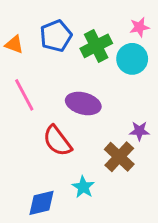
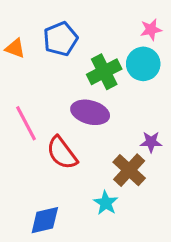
green cross: (96, 46) -> (104, 72), moved
pink line: (24, 95) -> (26, 123), moved
cyan star: (83, 187) -> (106, 203), moved

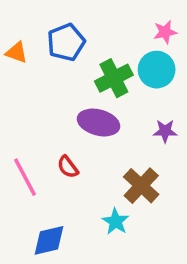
pink line: (26, 123) -> (25, 177), moved
purple star: (151, 142) -> (165, 131), moved
red semicircle: (62, 153) -> (68, 167), size x0.6

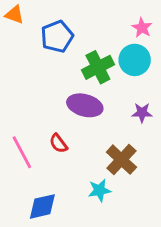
pink star: (165, 32) -> (142, 28), turned -30
orange triangle: (17, 53) -> (14, 15), moved
cyan star: (116, 222) -> (99, 190), turned 30

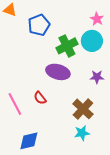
cyan star: (99, 190) -> (82, 133), moved

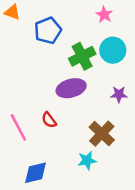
pink star: (97, 19) -> (104, 15), moved
purple ellipse: (58, 72) -> (71, 88), turned -30
cyan star: (82, 133) -> (87, 161), moved

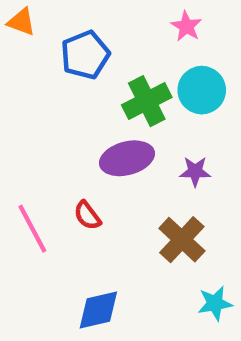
purple star: (119, 94) -> (195, 171), moved
cyan star: (87, 161) -> (215, 303), moved
blue diamond: (36, 173) -> (98, 310), moved

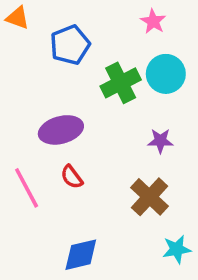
purple ellipse: (127, 158) -> (61, 130), moved

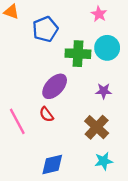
green cross: (121, 83) -> (78, 54), turned 30
purple ellipse: (61, 130) -> (55, 86), moved, turned -32
cyan star: (177, 249) -> (104, 161), moved

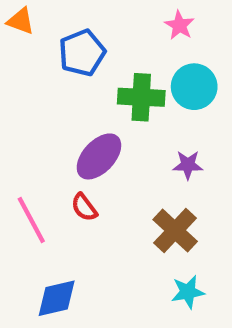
blue diamond: (52, 165) -> (57, 298), moved

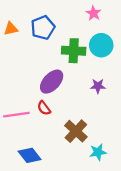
orange triangle: (21, 21) -> (11, 29), moved, turned -32
pink line: (31, 220) -> (16, 115), turned -70
brown cross: (175, 231) -> (76, 131), moved
blue diamond: (57, 298) -> (30, 155), turned 65

